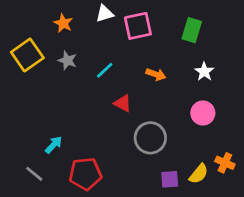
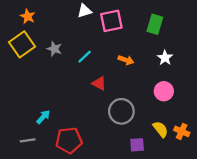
orange star: (63, 23) -> (28, 16), moved
gray line: (34, 174) -> (28, 140), turned -48
yellow semicircle: (199, 174) -> (160, 129), moved, turned -78

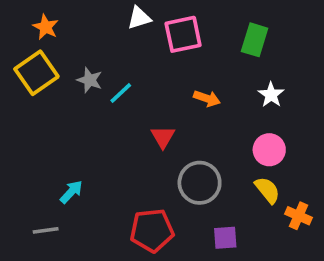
cyan line: (85, 57) -> (121, 93), moved
red triangle: (99, 83) -> (163, 137), turned 32
yellow semicircle: (160, 129) -> (267, 190), moved
red pentagon: (69, 140) -> (152, 230), moved

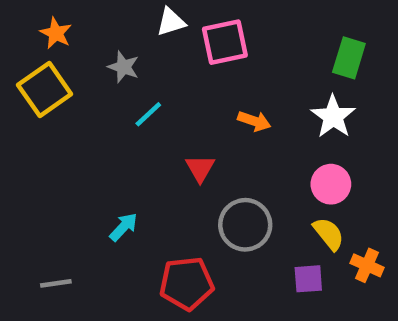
green rectangle: (255, 40) -> (349, 58), moved
gray star: (90, 80) -> (123, 67), moved
white star: (271, 95) -> (333, 117), size x1.4
cyan arrow: (71, 192) -> (123, 227), moved
purple square: (225, 238) -> (308, 279), moved

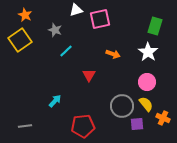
gray circle: (245, 225) -> (122, 106), moved

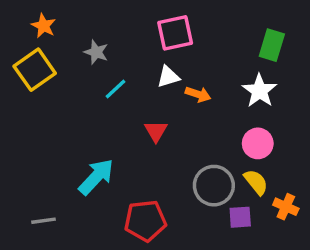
white triangle: (76, 10) -> (168, 77), moved
cyan arrow: (55, 101) -> (96, 177), size x1.6

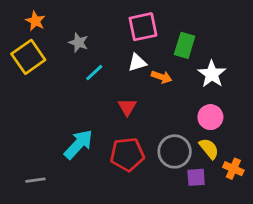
green rectangle: (272, 45) -> (185, 45), moved
red pentagon: (145, 221) -> (127, 154), moved

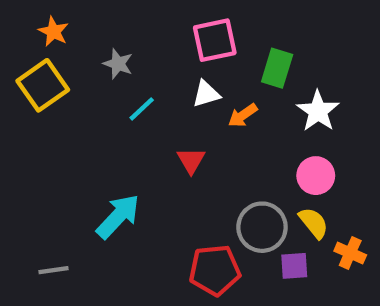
orange arrow: (162, 77) -> (243, 115), turned 126
red pentagon: (127, 154) -> (215, 270), moved

